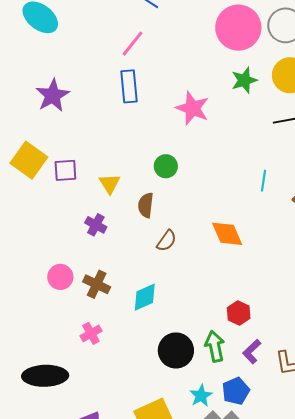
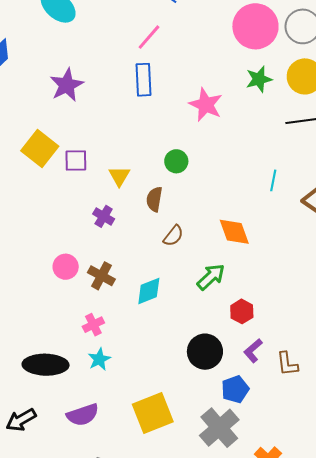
green arrow: (215, 346) -> (211, 277), moved, turned 56
black circle: (176, 350) -> (205, 352), moved
cyan star: (201, 396) -> (99, 359), moved

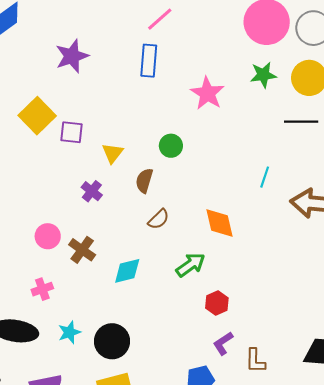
pink cross: (93, 325) -> (42, 289), moved
black circle: (205, 352) -> (112, 341), moved

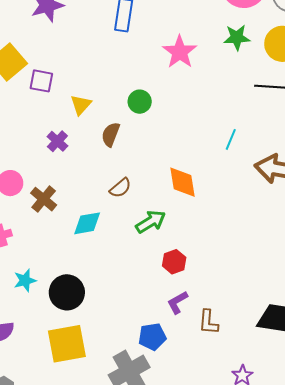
brown semicircle: (159, 219) -> (120, 188), moved

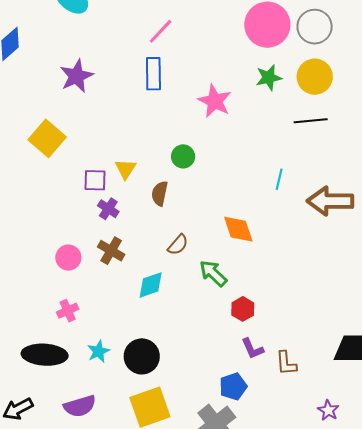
purple square: (41, 81) -> (95, 180), moved
brown cross: (44, 199) -> (111, 251), moved
green arrow: (151, 222) -> (213, 273), turned -96
purple L-shape: (177, 302) -> (253, 349), turned -75

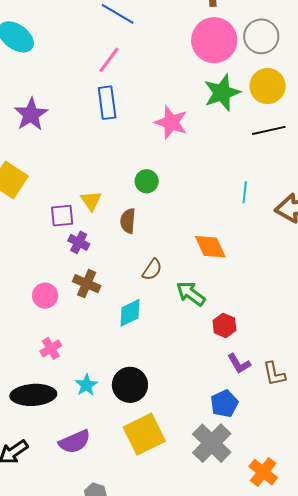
green star: (269, 78) -> (222, 93), size x1.4

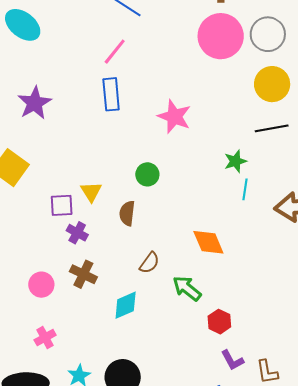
green star: (222, 93) -> (235, 161), moved, size x0.6

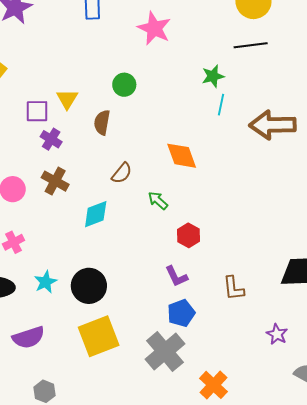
green arrow: (187, 288) -> (158, 201), size x0.7
purple L-shape: (232, 360) -> (176, 276), moved

